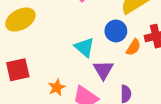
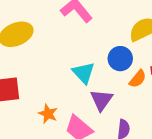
orange star: (57, 87) -> (48, 114), turned -30

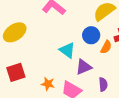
purple triangle: (102, 100) -> (84, 67), turned 42

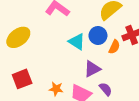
cyan triangle: (67, 50) -> (77, 42), moved
purple semicircle: (103, 84) -> (106, 89), moved, turned -32

